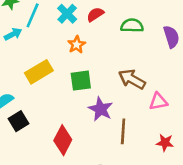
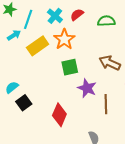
orange star: (77, 45) -> (64, 39), size x1.5
yellow rectangle: (39, 72) -> (38, 46), moved

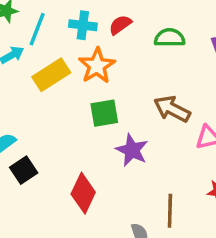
cyan cross: (55, 16) -> (83, 25), turned -35
brown line: (106, 104) -> (170, 211), moved

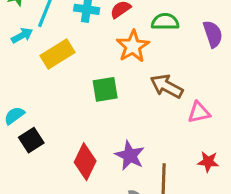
orange star: (97, 66) -> (133, 46), moved
purple star: (132, 150) -> (130, 156), moved

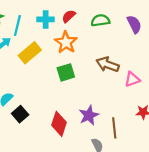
orange star: (133, 46) -> (66, 42), moved
purple star: (130, 156) -> (89, 115), turned 30

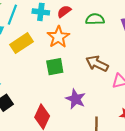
purple star: (89, 115) -> (76, 99), moved, turned -30

